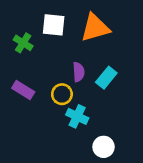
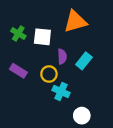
white square: (54, 25) -> (42, 37), moved

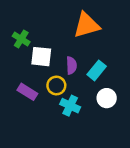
white square: (42, 37) -> (41, 57), moved
purple rectangle: (18, 71) -> (27, 92), moved
white circle: (82, 116) -> (107, 98), moved

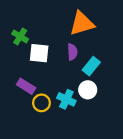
purple semicircle: (71, 65) -> (72, 52), moved
yellow circle: (56, 86) -> (41, 103), moved
white circle: (107, 98) -> (88, 90), moved

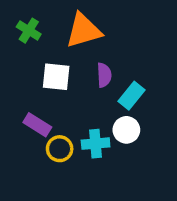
orange triangle: (82, 23) -> (84, 31), moved
green cross: (20, 36) -> (29, 31), moved
cyan cross: (66, 99) -> (96, 144), turned -30

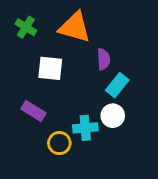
orange triangle: (84, 31) -> (75, 27), turned 32
purple semicircle: (104, 75) -> (104, 59), moved
yellow circle: (60, 149) -> (59, 143), moved

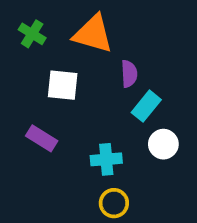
white circle: (113, 116) -> (163, 144), moved
yellow circle: (59, 143) -> (114, 203), moved

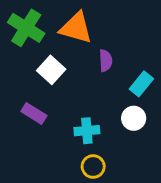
green cross: (32, 34) -> (26, 28), size x1.6
white square: (63, 85) -> (51, 70), turned 36
cyan rectangle: (146, 106) -> (141, 84), moved

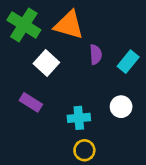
cyan rectangle: (141, 84) -> (128, 62), moved

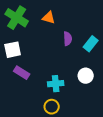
orange triangle: (69, 25) -> (49, 18), size x0.6
white square: (46, 63) -> (13, 50), moved, turned 36
yellow circle: (84, 150) -> (52, 107), moved

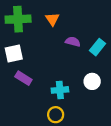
green cross: (17, 18) -> (18, 19), turned -35
orange triangle: (49, 18) -> (52, 19), turned 40
purple semicircle: (68, 39) -> (73, 42), turned -72

